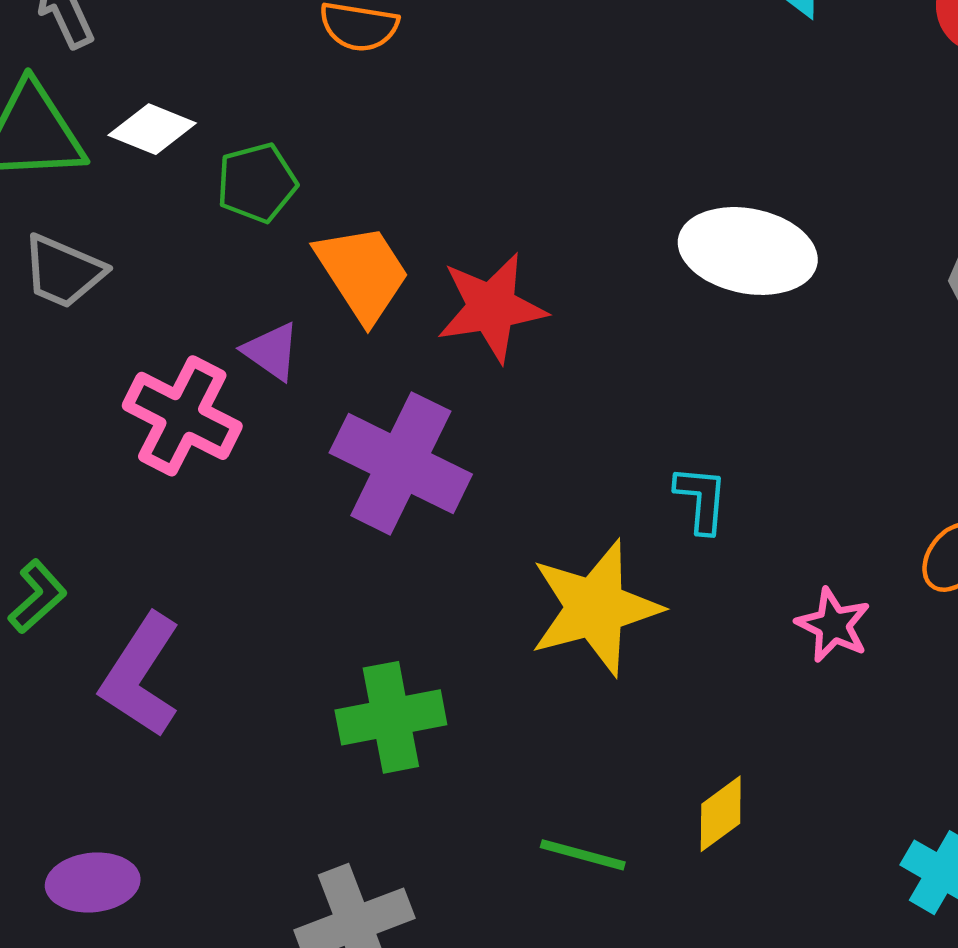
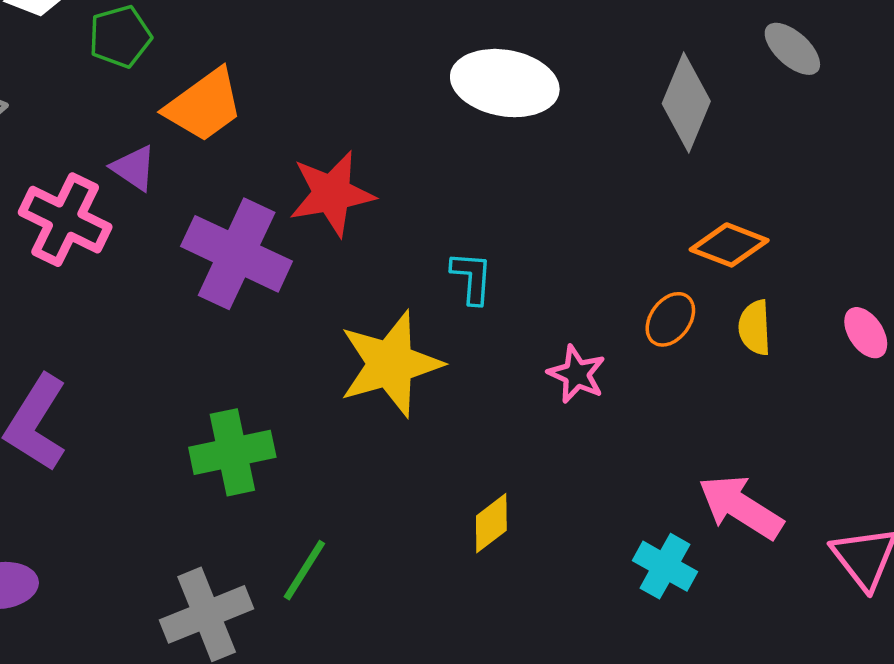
orange trapezoid: (362, 273) -> (204, 105), turned 88
red star: (492, 307) -> (332, 194), moved
green line: (583, 855) -> (304, 570), moved, turned -72

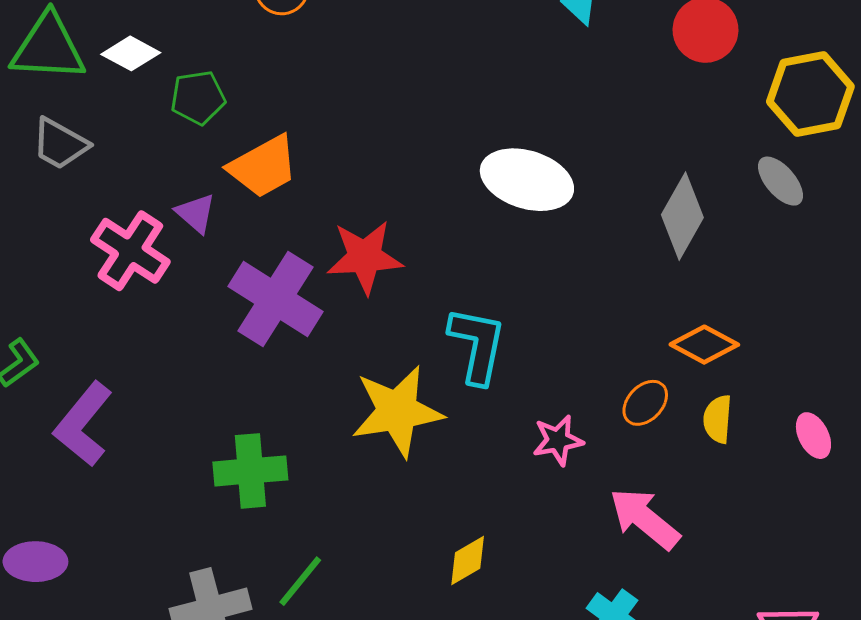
cyan L-shape: (472, 278) -> (477, 345), size x1.6
pink star: (577, 374) -> (558, 440), turned 30
pink arrow: (741, 507) -> (645, 519), moved

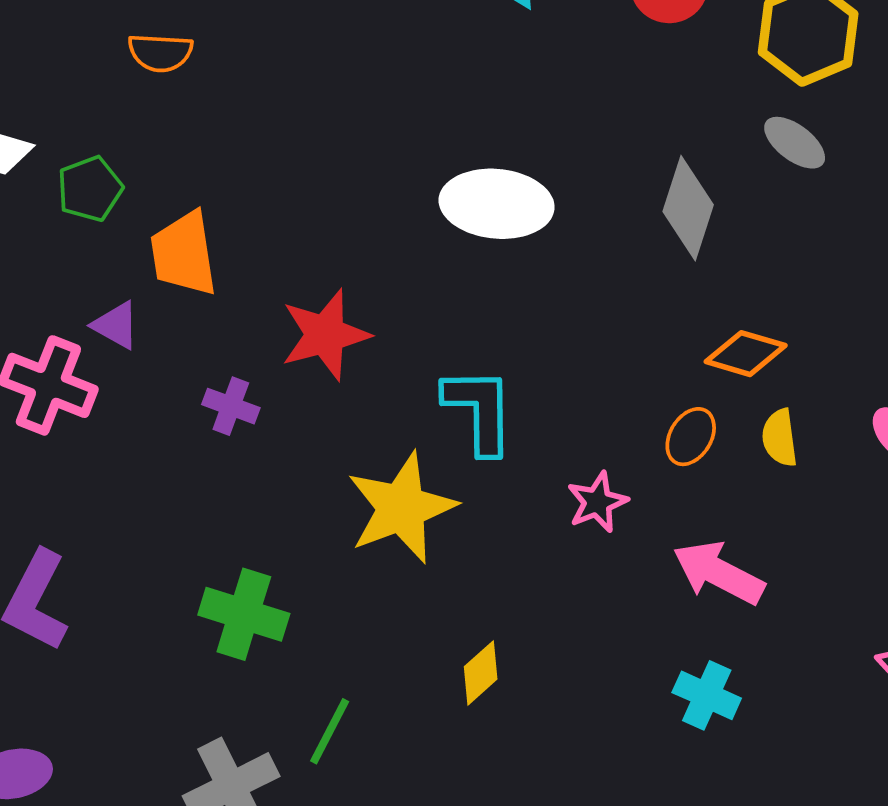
orange trapezoid: (263, 167) -> (184, 254), turned 122
purple cross: (276, 299) -> (231, 406), size x0.5
green cross: (250, 471) -> (244, 614), turned 34
yellow diamond: (468, 560) -> (481, 673), moved

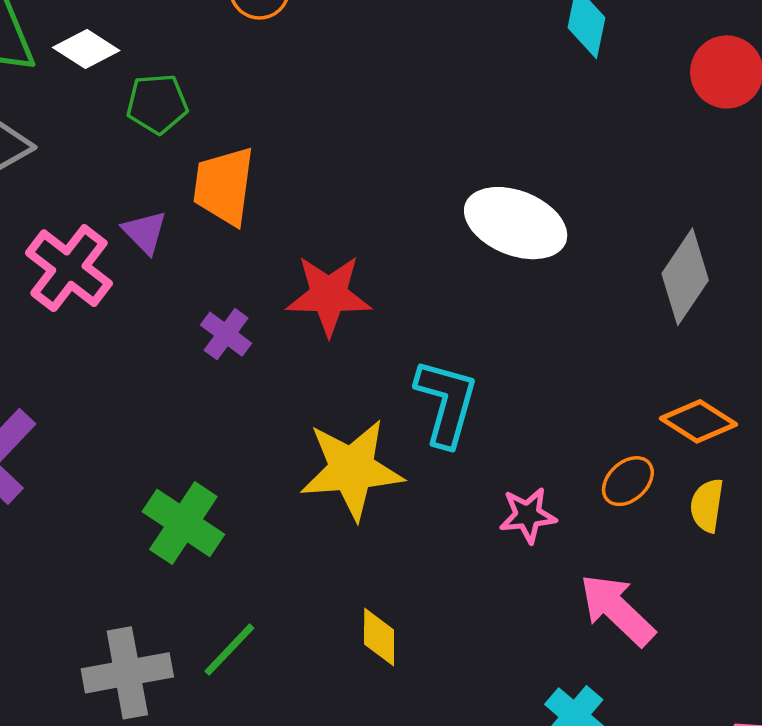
yellow diamond: (481, 673) -> (379, 637), turned -64

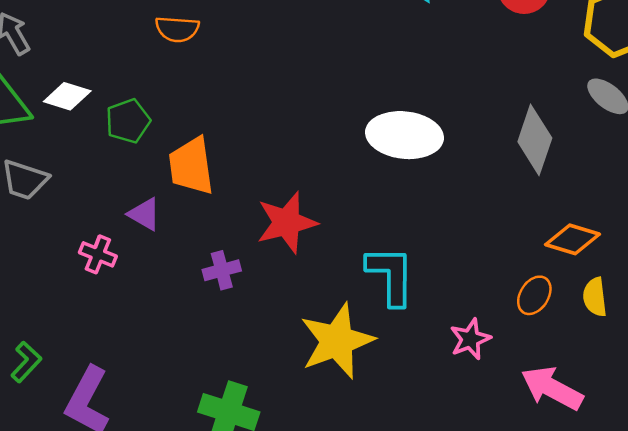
pink cross: (69, 268) -> (98, 254), size x0.6
purple cross: (226, 334) -> (222, 270), turned -36

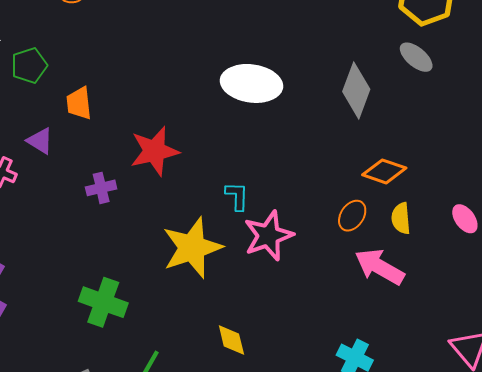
orange trapezoid: (191, 166) -> (79, 103), size x0.7
cyan L-shape: (391, 275) -> (237, 196), size x0.6
pink star: (470, 339) -> (268, 236), moved, size x1.5
pink arrow: (552, 388) -> (380, 267), moved

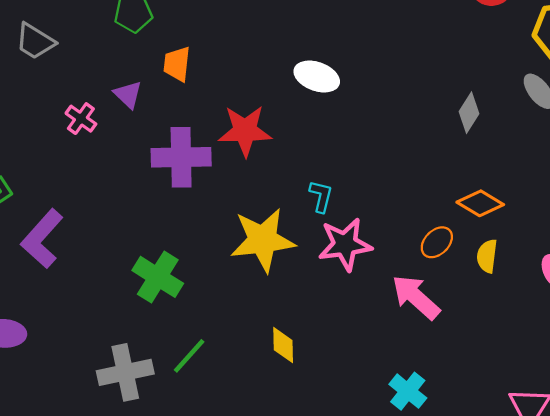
white ellipse: (251, 83) -> (317, 76), moved, size x0.7
gray diamond: (356, 90) -> (469, 113), size x0.7
purple cross: (101, 188) -> (181, 157), size x1.8
pink arrow: (380, 267) -> (416, 297), moved

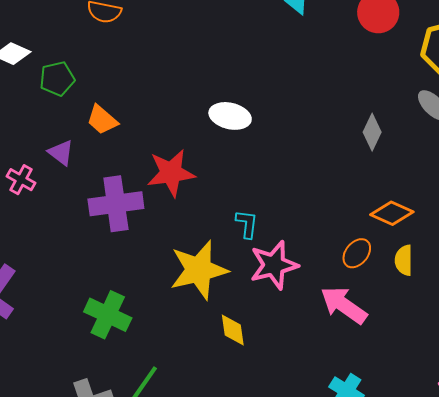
orange trapezoid: (177, 64) -> (102, 120), turned -48
yellow diamond: (283, 345) -> (233, 330), moved

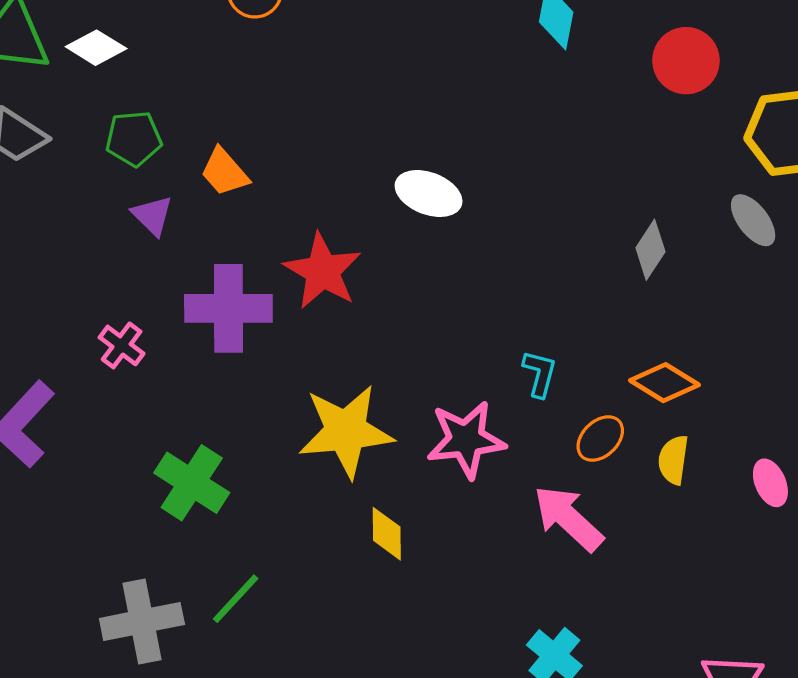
green pentagon: (57, 79) -> (134, 139), moved
red star: (171, 173) -> (323, 271), turned 30
pink cross: (21, 180) -> (122, 345), moved
cyan L-shape: (247, 224) -> (540, 374), moved

